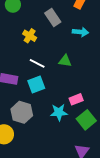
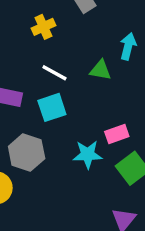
cyan arrow: (81, 32) -> (128, 46), moved, turned -84
yellow cross: (30, 36) -> (43, 27), turned 32

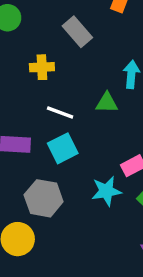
yellow cross: (43, 27) -> (42, 67), turned 30

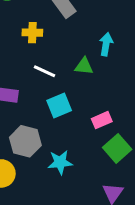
cyan square: (63, 148) -> (59, 105), moved
cyan star: (106, 191) -> (60, 162), moved

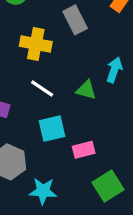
yellow cross: (32, 33) -> (36, 44), size x1.4
pink rectangle: (102, 120) -> (84, 150), moved

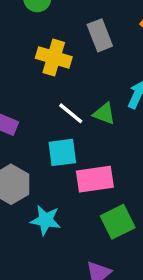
white line: (42, 89) -> (71, 113), moved
pink rectangle: (84, 150) -> (95, 179), size x1.5

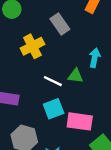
yellow cross: (54, 57) -> (32, 46), turned -30
pink rectangle: (95, 179) -> (80, 121), turned 30

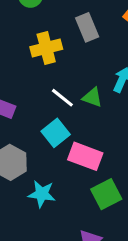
cyan square: (54, 109) -> (56, 133), turned -30

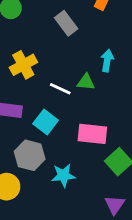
yellow cross: (46, 48) -> (23, 65), moved
cyan square: (56, 133) -> (46, 122), moved

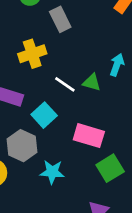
gray rectangle: (66, 23) -> (60, 19), moved

